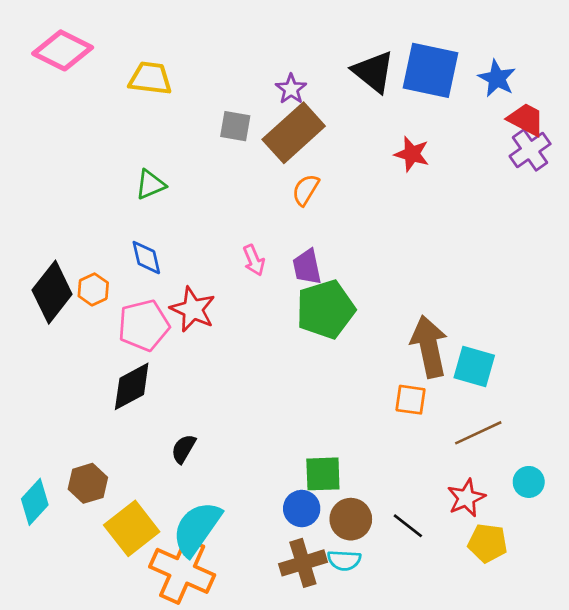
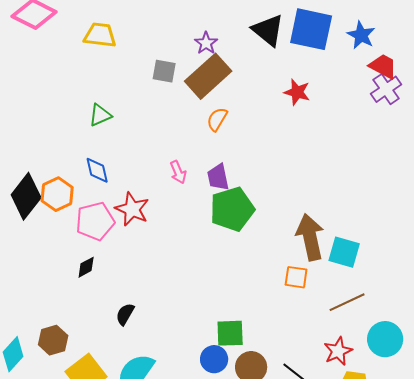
orange hexagon: (93, 289) -> (57, 194), size x1.4
black diamond: (132, 386) -> (86, 267), size x0.6
cyan circle: (529, 482) -> (385, 339), size x1.5

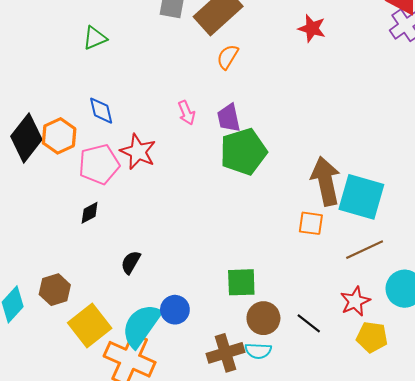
green triangle: (100, 115) -> (95, 38), moved
cyan square: (344, 252) -> (361, 197), size x1.4
blue circle: (214, 359) -> (175, 310), moved

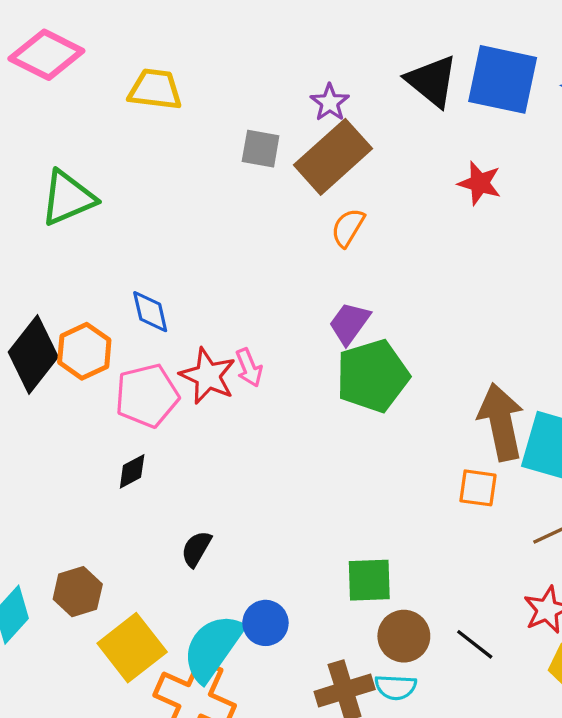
green triangle: (95, 38) -> (68, 198), moved, size x1.5
pink arrow: (187, 113) -> (249, 368), moved
purple trapezoid: (229, 118) -> (349, 323), turned 48

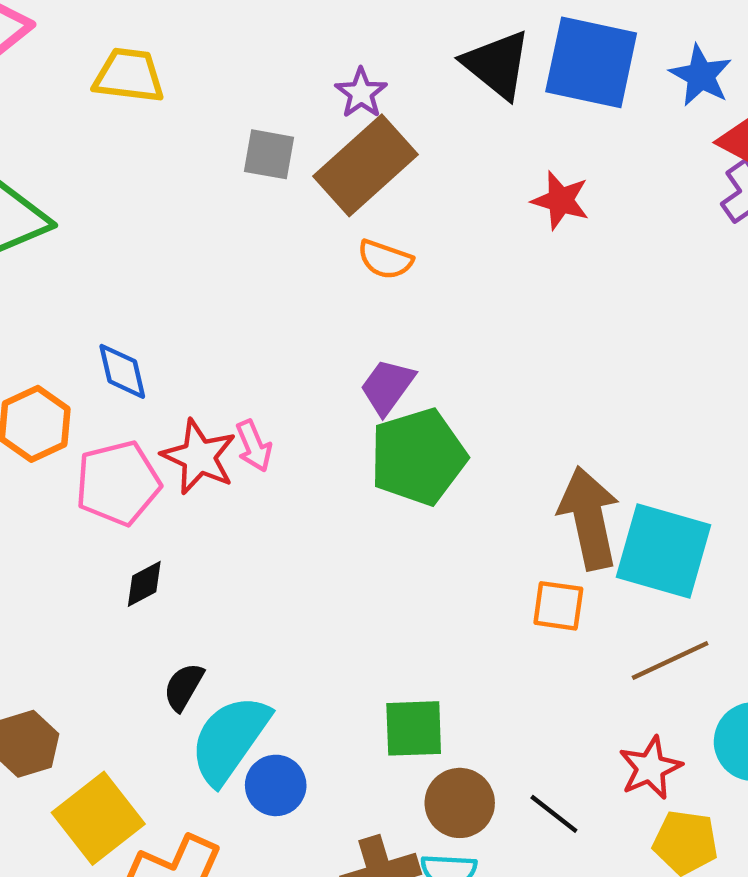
orange semicircle: (348, 228) -> (385, 260), turned -102
black diamond: (132, 471) -> (144, 584), moved
cyan semicircle: (213, 648) -> (230, 739), moved

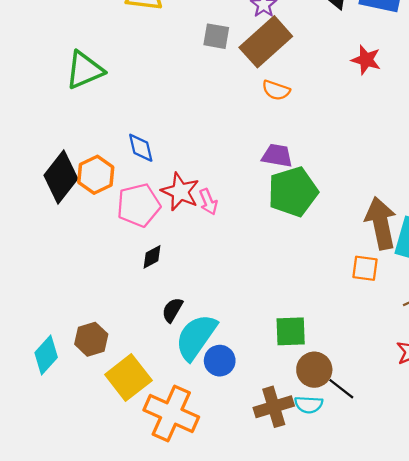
purple trapezoid: (387, 387) -> (277, 156), turned 64
pink arrow: (254, 446) -> (208, 202), moved
black line: (554, 814) -> (341, 389), moved

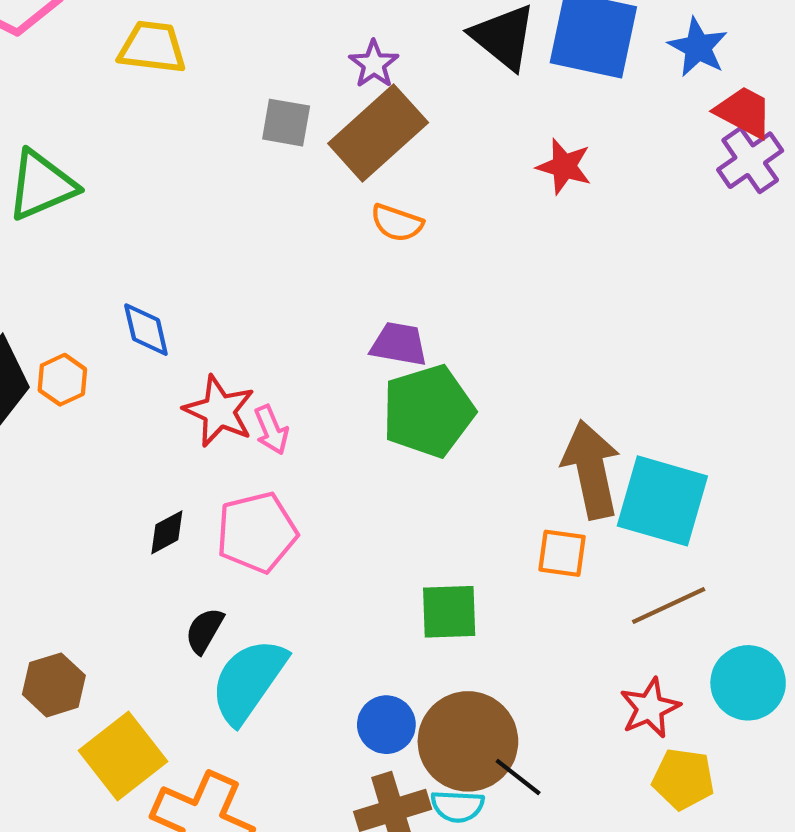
orange hexagon: (96, 175) -> (62, 380), size x0.7
pink pentagon: (139, 205) -> (257, 532), moved
green square: (291, 331) -> (449, 612), moved
blue circle: (220, 361) -> (386, 725), moved
brown circle: (314, 370) -> (468, 741), size x1.5

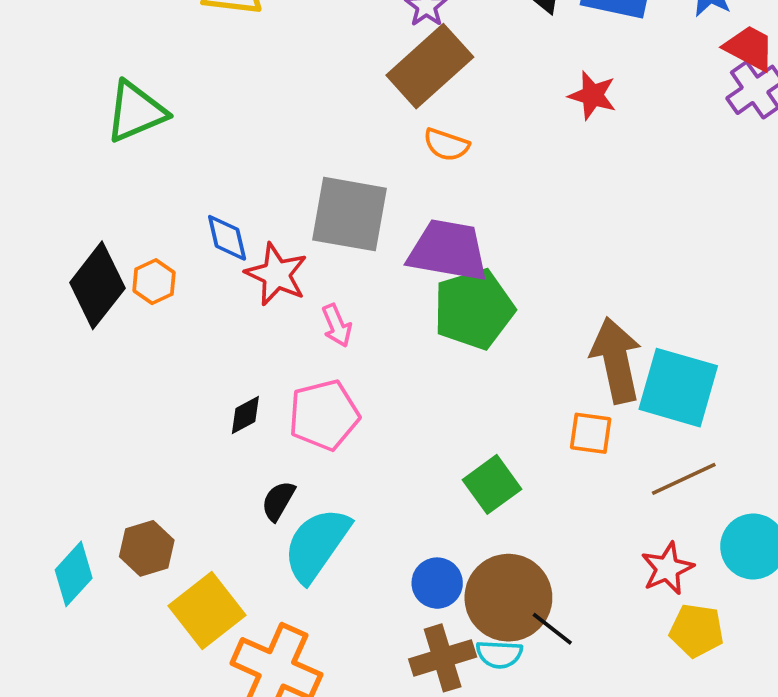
gray square: (286, 123) -> (349, 214), moved, size x1.8
purple trapezoid: (399, 344) -> (448, 251), size x1.6
red star: (219, 411) -> (276, 274), moved
green square: (449, 612) -> (492, 484), turned -34

